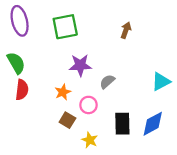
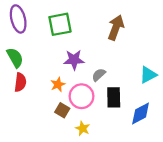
brown arrow: (126, 30) -> (116, 28), size x1.6
pink circle: (88, 105) -> (82, 96), size x1.5
black rectangle: (122, 124) -> (114, 97), moved

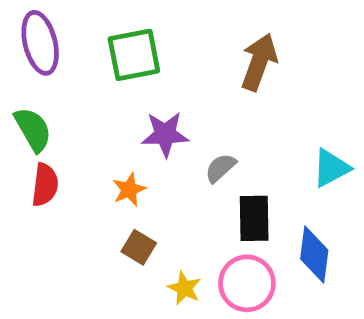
pink circle: (82, 96) -> (247, 283), moved
blue diamond: (141, 113) -> (314, 254), turned -55

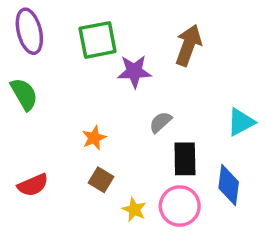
purple star: (165, 134) -> (134, 71), moved
red semicircle: (45, 185) -> (33, 185), moved, turned 60

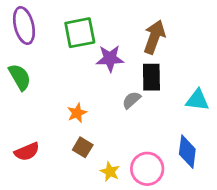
cyan triangle: (241, 122) -> (197, 100), turned 35
black rectangle: (185, 159) -> (151, 77), moved

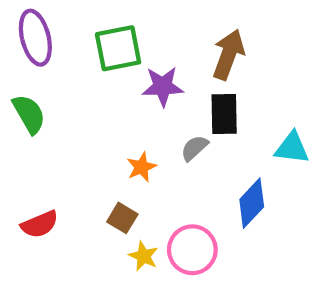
orange star: (77, 113) -> (141, 167), moved
blue diamond: (187, 152) -> (252, 203), moved, turned 36
pink circle: (147, 169) -> (192, 250), moved
yellow star: (110, 172) -> (144, 256), moved

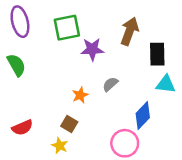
black rectangle: (224, 114) -> (157, 54), moved
pink circle: (192, 250) -> (125, 143), moved
yellow star: (144, 256) -> (60, 146), moved

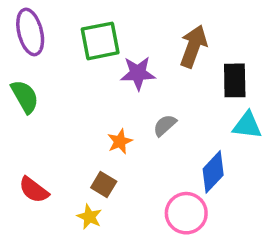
red semicircle: (22, 128) -> (34, 190), turned 60

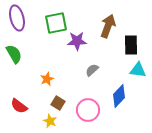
orange star: (120, 141) -> (47, 79), moved
pink circle: (186, 213) -> (88, 110), moved

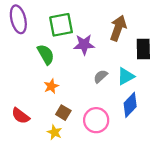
green semicircle: (14, 54) -> (46, 54), moved
cyan triangle: (138, 70) -> (126, 76), moved, turned -36

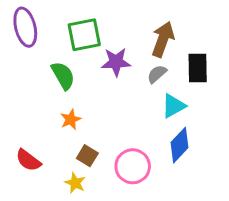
gray semicircle: (101, 76) -> (157, 74), moved

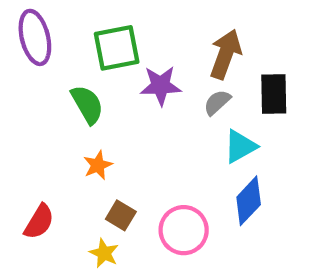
red semicircle: (28, 160) -> (39, 222), turned -96

